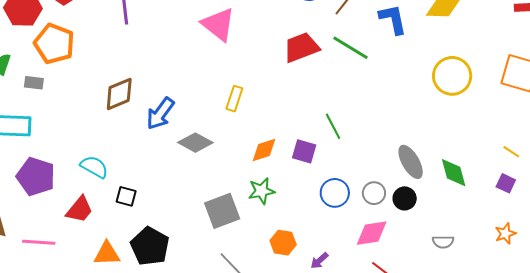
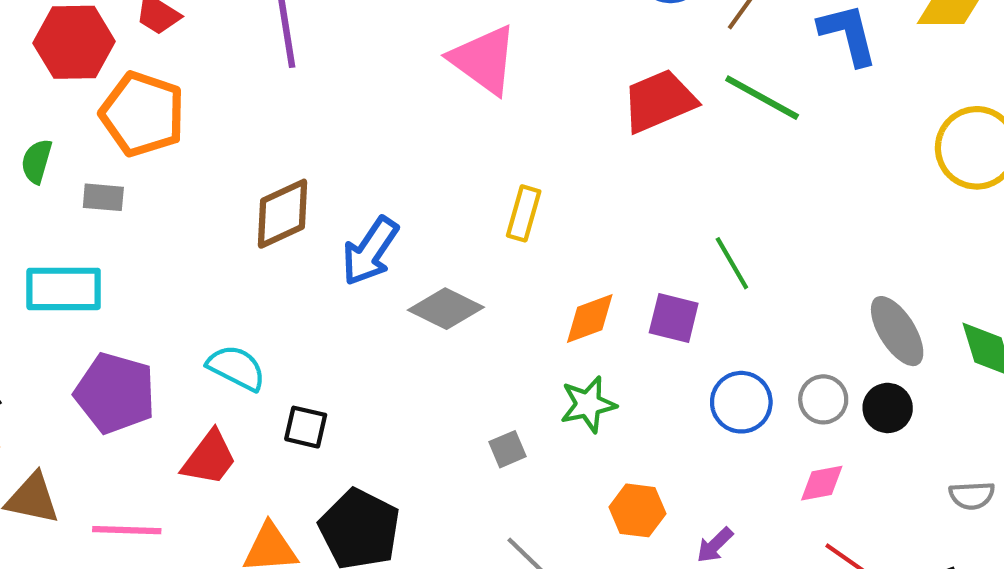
gray square: (222, 211) -> (508, 449), size x0.5
pink diamond: (372, 233) -> (822, 483), size x0.7

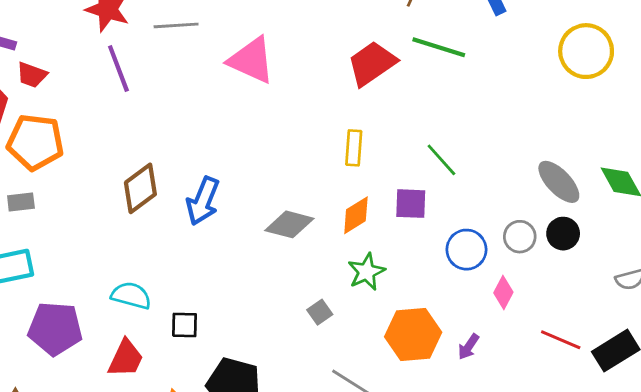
yellow rectangle: (524, 213) -> (354, 148), moved
gray diamond: (446, 309) -> (289, 224), moved
pink diamond: (822, 483) -> (503, 293), moved, turned -40
orange hexagon: (637, 510) -> (413, 335), size x1.5

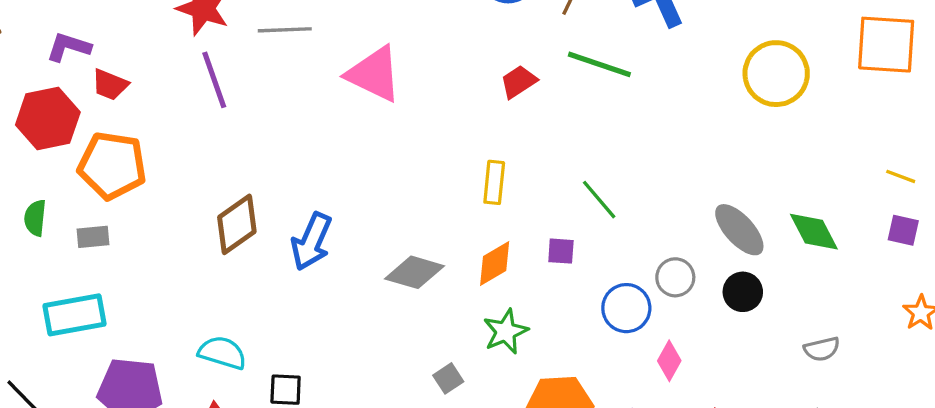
red trapezoid: (372, 64) -> (519, 82), size x0.6
purple square: (411, 204) -> (561, 251), size x0.7
gray circle: (520, 237) -> (675, 277), moved

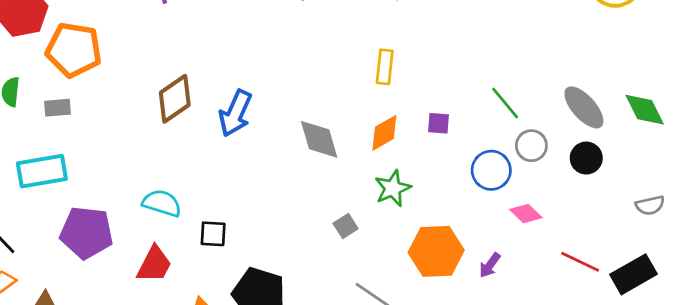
green line: (599, 200) -> (505, 103), moved
gray diamond: (415, 272) -> (319, 139), turned 57
pink diamond: (669, 361) -> (526, 214), turned -76

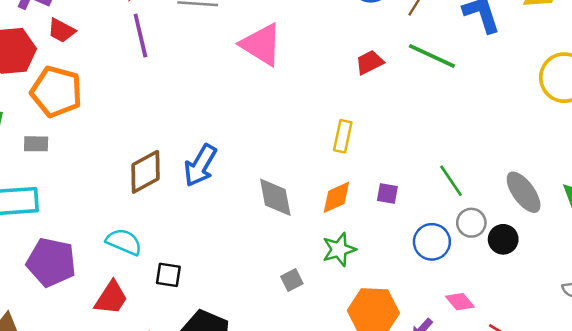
brown diamond: (175, 99) -> (145, 172), moved
black circle: (586, 158) -> (503, 239), moved
pink diamond: (526, 214) -> (460, 302), moved

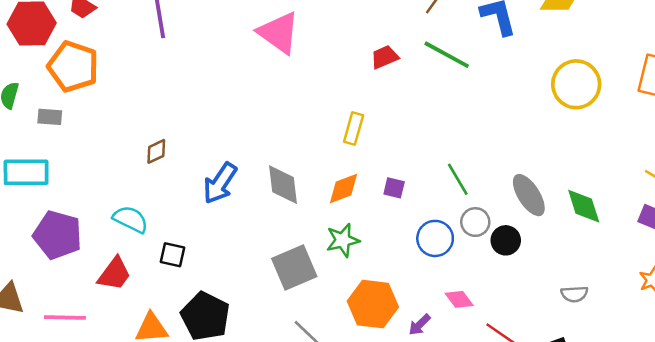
blue arrow: (200, 165) -> (220, 183), moved
brown diamond: (145, 172) -> (156, 151), size x0.6
gray square: (292, 280) -> (294, 267), size x2.0

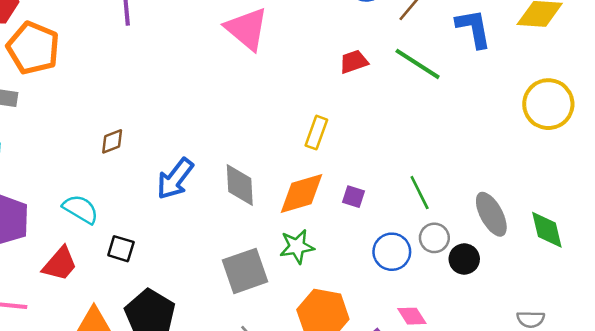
orange diamond: (343, 188) -> (302, 193), size x1.4

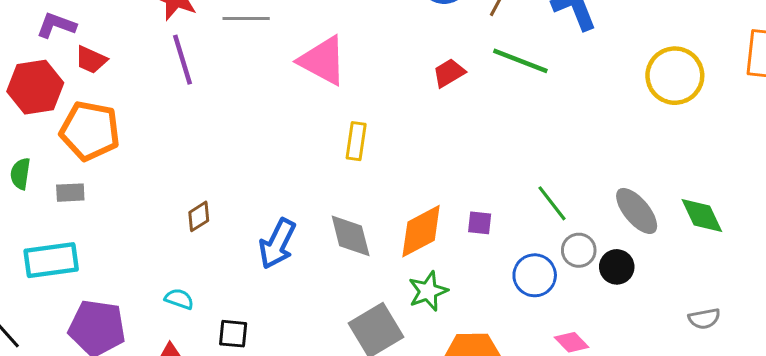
yellow rectangle: (316, 133) -> (356, 141), moved
cyan semicircle: (81, 209) -> (179, 299), size x0.7

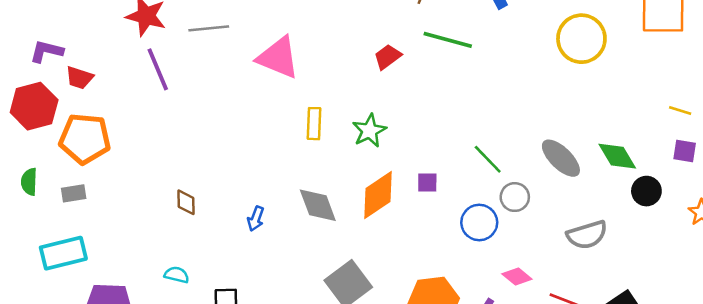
brown diamond: (199, 216) -> (186, 202), turned -52
blue arrow: (277, 244) -> (256, 219), size x0.6
black circle: (617, 267) -> (646, 191), moved
green star: (428, 291) -> (369, 131), moved
gray semicircle: (704, 319) -> (587, 235), moved, size x1.5

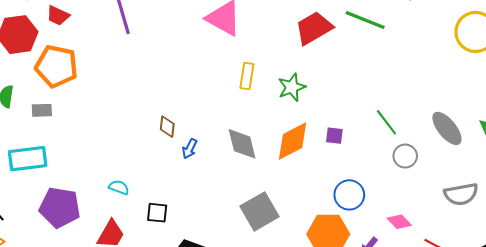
red trapezoid: (388, 57) -> (314, 28), size x1.6
brown diamond: (186, 202) -> (167, 127), moved
blue circle: (479, 222) -> (349, 195), moved

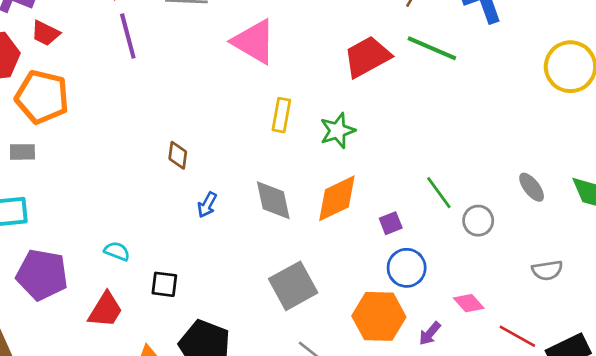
green line: (386, 122) -> (439, 193), moved
brown diamond: (167, 127) -> (178, 155), moved
gray ellipse: (447, 128) -> (532, 187), size x0.7
purple square: (334, 136) -> (391, 223), moved, turned -30
gray semicircle: (461, 194) -> (547, 270), size x0.7

